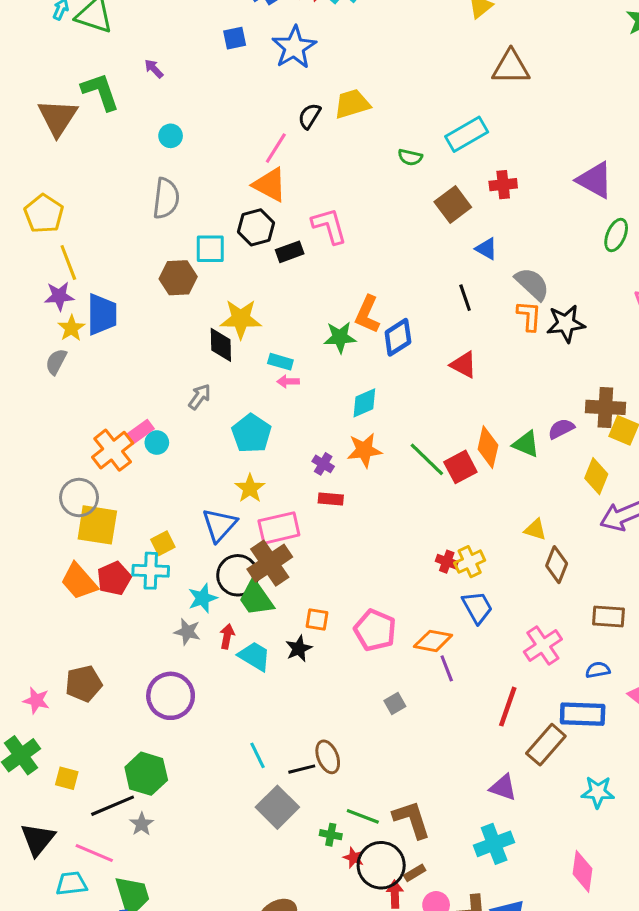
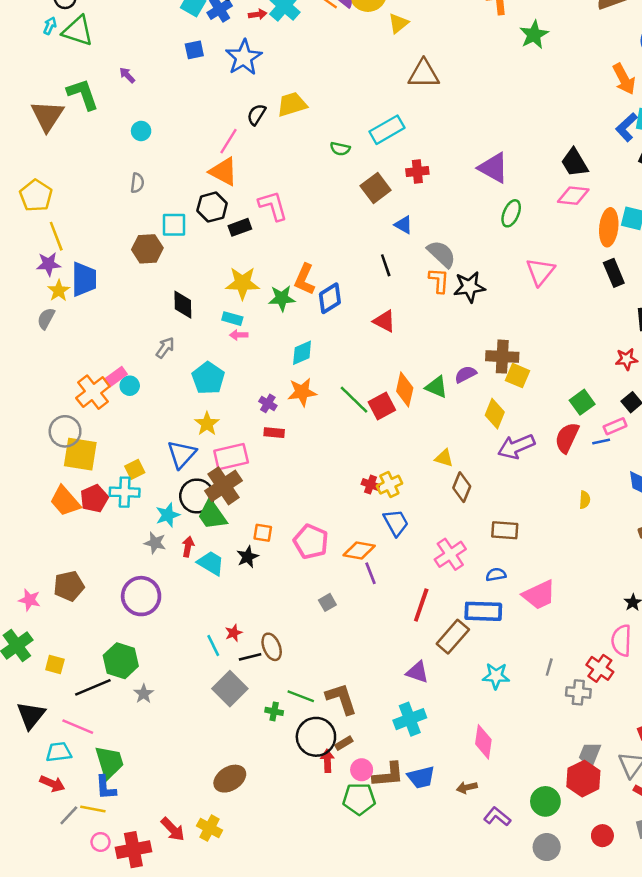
gray semicircle: (166, 198) -> (137, 183), size x0.6
yellow star: (241, 319) -> (242, 283), moved
gray star: (142, 824) -> (144, 694), moved
red star: (354, 858) -> (234, 633), moved, turned 30

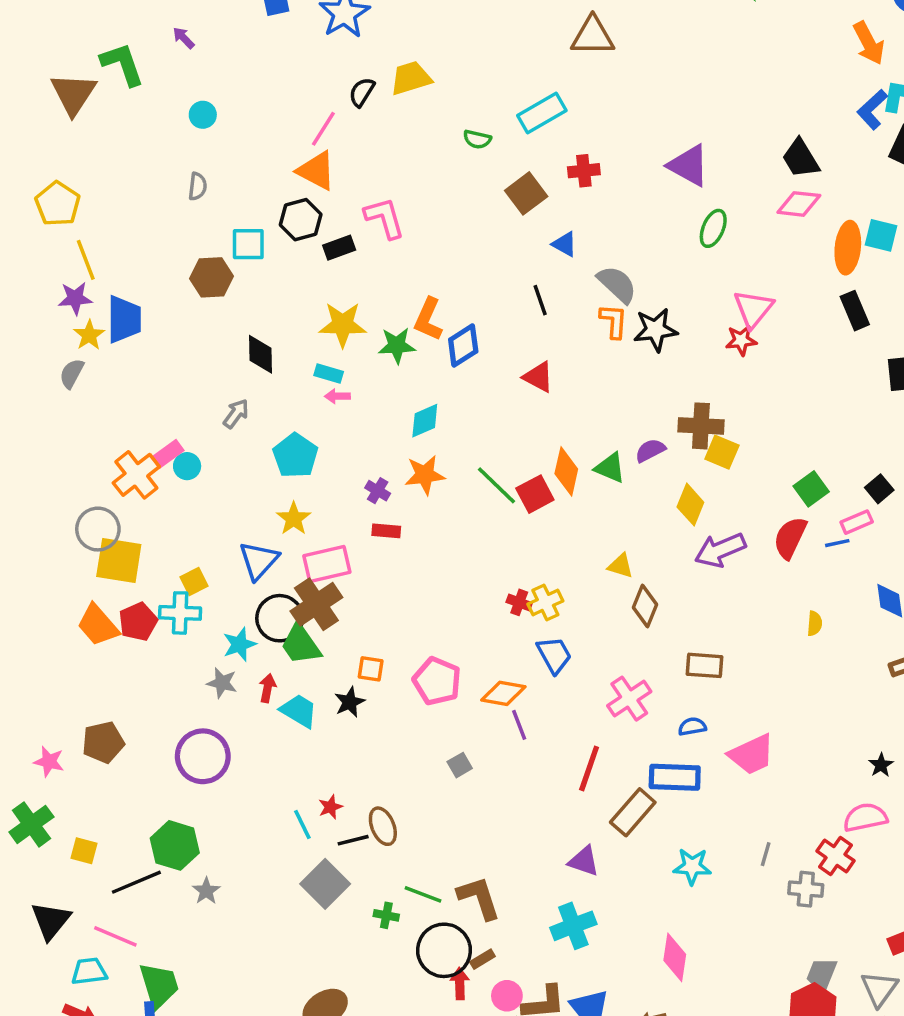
red star: (626, 359) -> (741, 340), moved
pink semicircle: (621, 640) -> (865, 817), turned 76

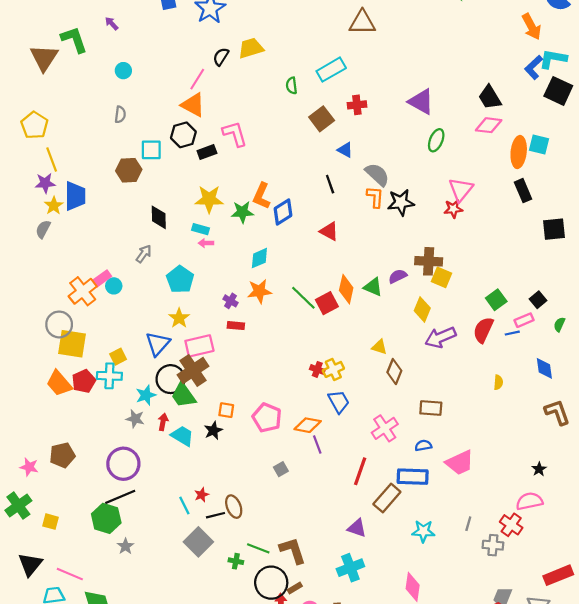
green semicircle: (477, 139) -> (292, 86), turned 70
black line: (136, 882) -> (120, 497), moved

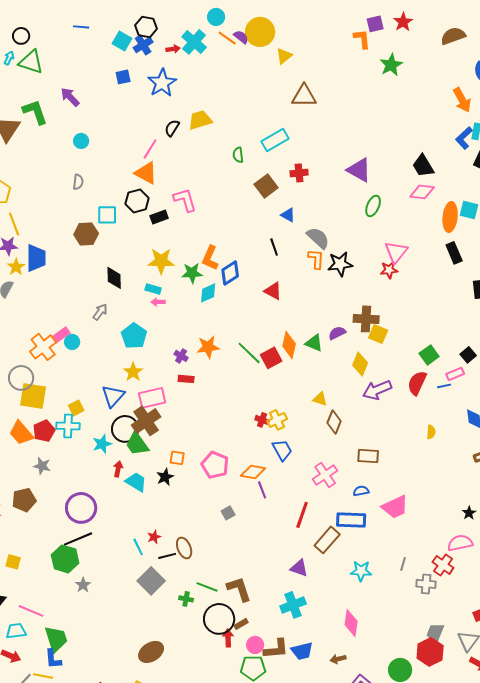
purple arrow: (112, 23) -> (70, 97), size x1.5
cyan diamond: (259, 258) -> (208, 293), moved
gray star: (135, 419) -> (42, 466), moved

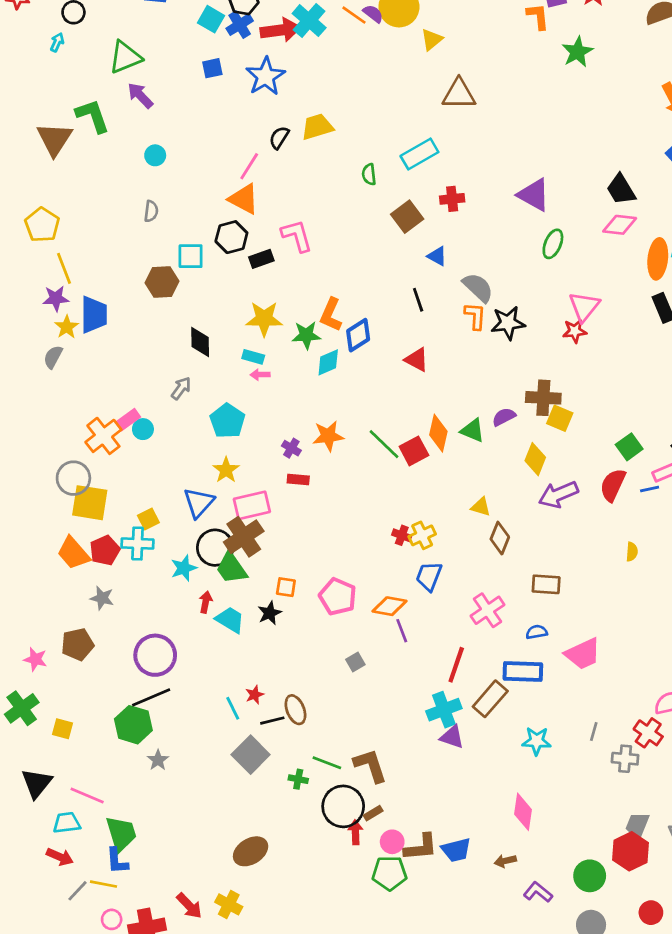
red arrow: (173, 49) -> (280, 30), size x2.0
green triangle: (31, 62) -> (125, 57), moved, turned -40
blue trapezoid: (282, 450) -> (429, 576), turned -130
cyan cross: (293, 605) -> (444, 710), moved

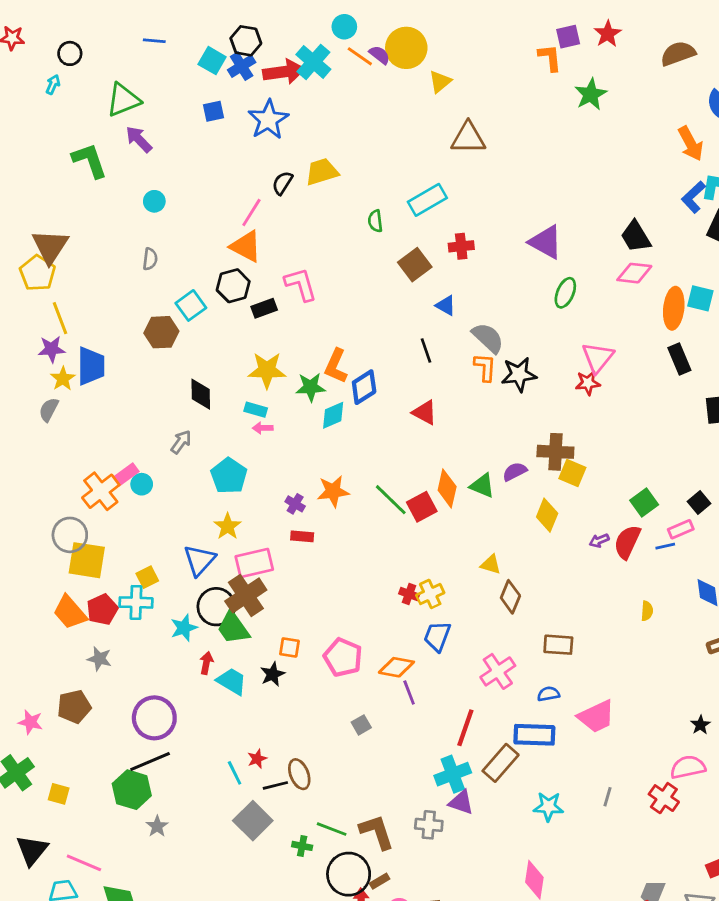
brown triangle: (54, 139) -> (50, 246), moved
cyan square: (191, 256) -> (191, 305), turned -36
purple arrow: (558, 494) -> (599, 541), moved, size x0.5
gray cross: (625, 759) -> (429, 825), moved

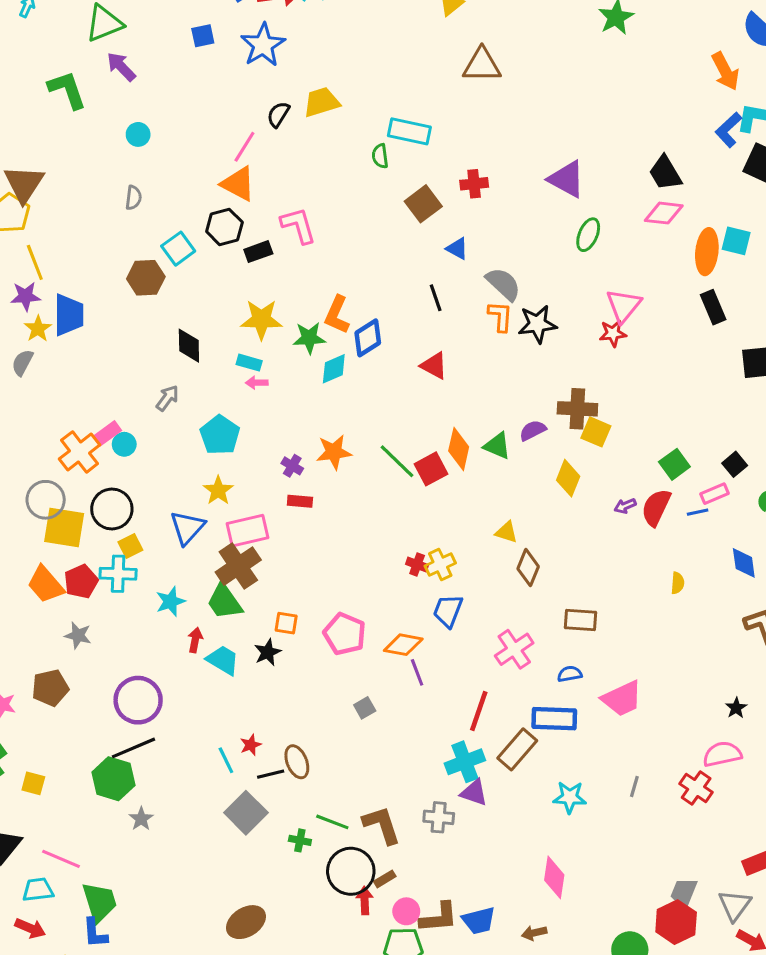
cyan rectangle: (427, 200) -> (409, 131), moved, turned 42
black circle: (216, 607) -> (112, 509), moved

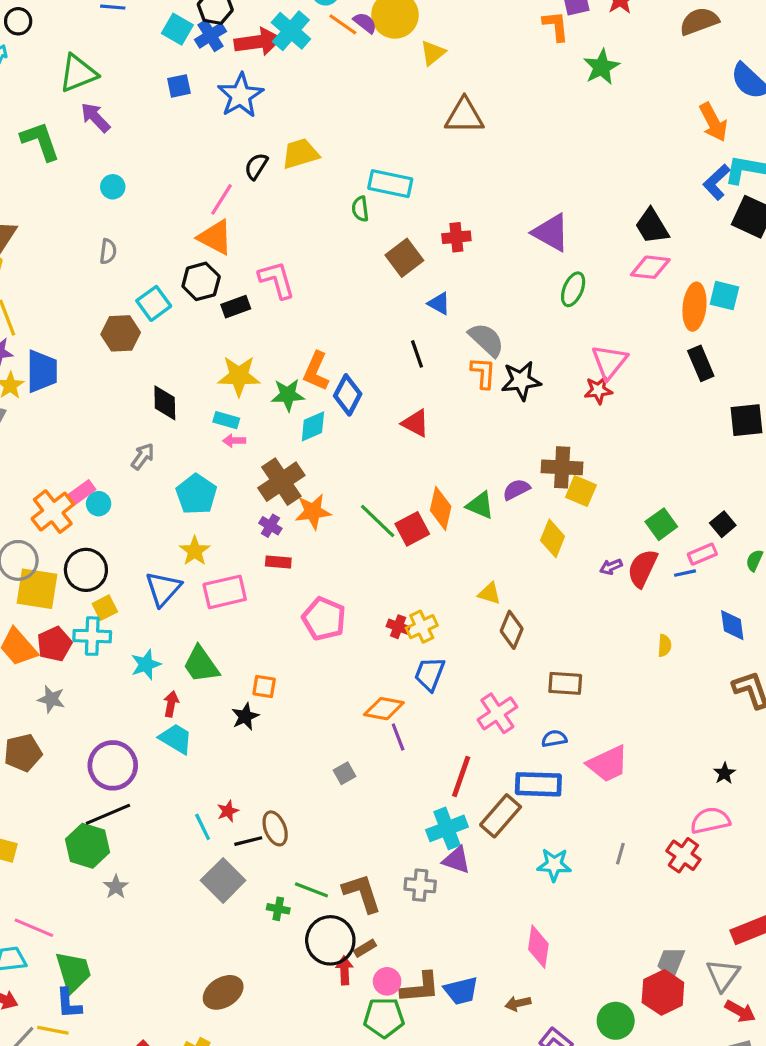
blue diamond: (368, 338) -> (348, 395), turned -30
brown cross: (238, 566) -> (281, 482), moved
pink pentagon: (345, 634) -> (324, 619), moved
cyan trapezoid: (223, 660) -> (176, 739), moved

